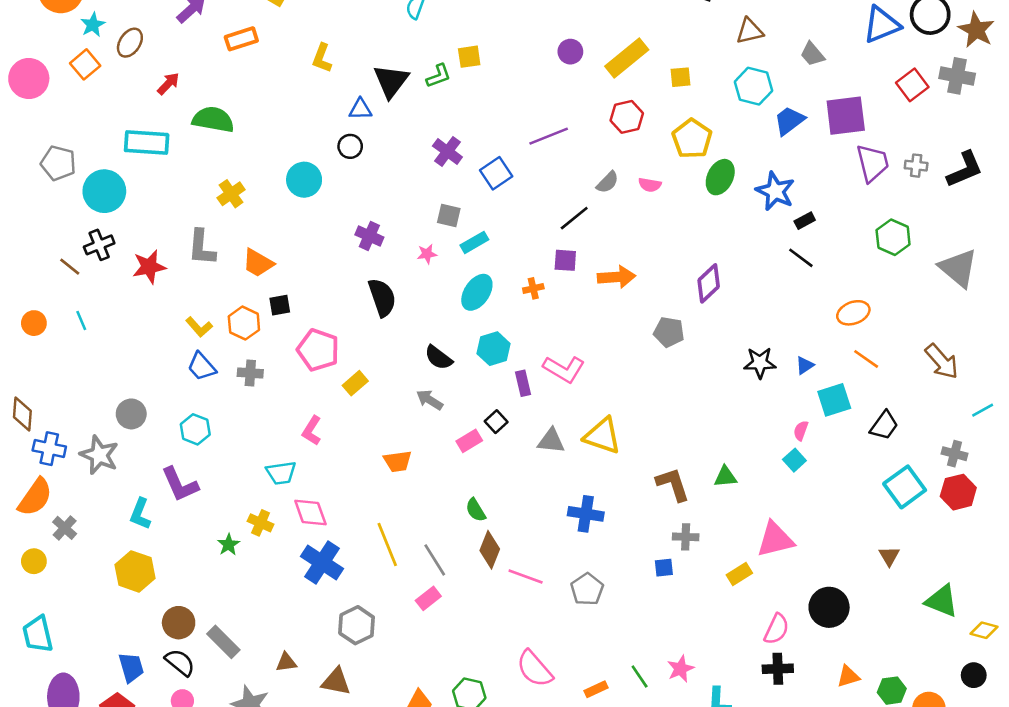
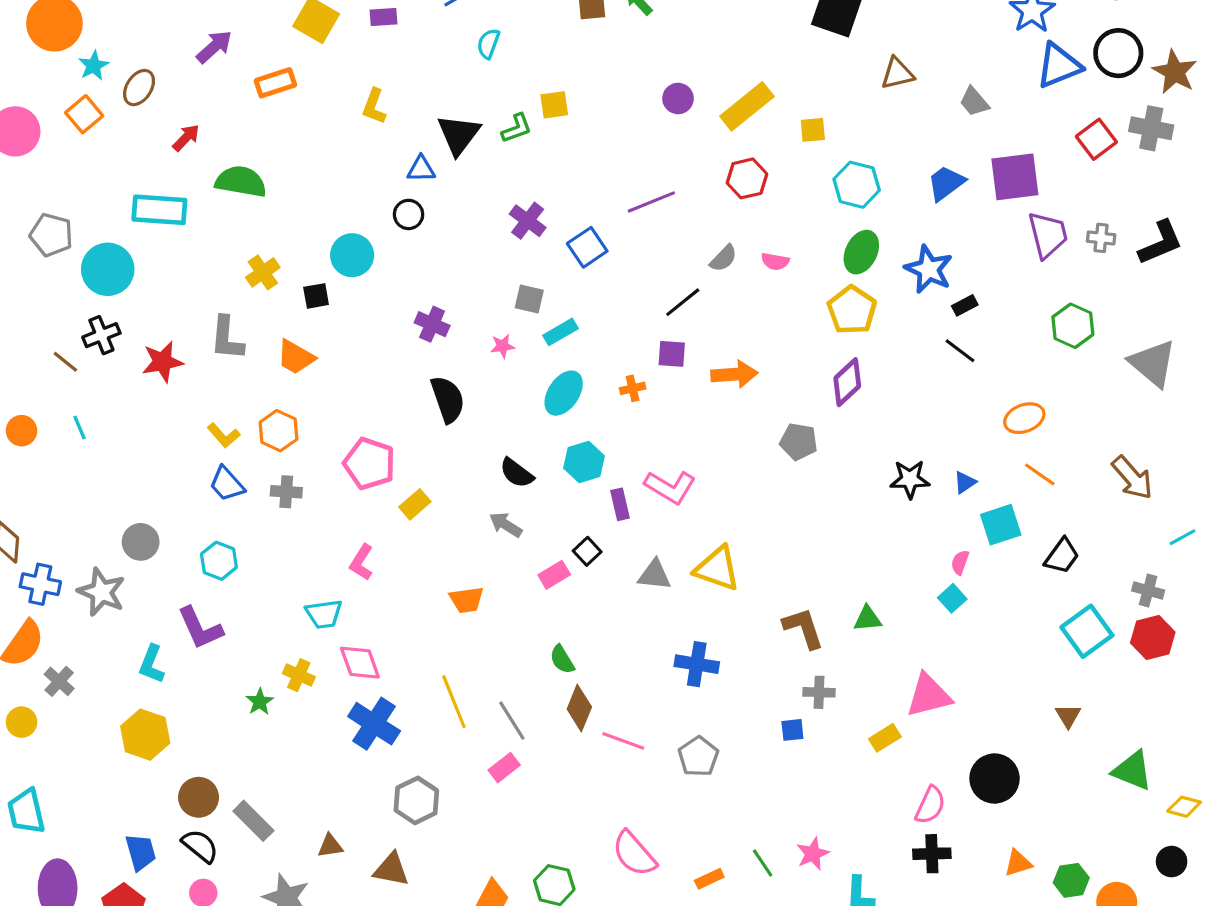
cyan hexagon: (753, 86) -> (857, 185), moved
yellow pentagon: (692, 139) -> (852, 310), moved
black square: (280, 305) -> (316, 296), moved

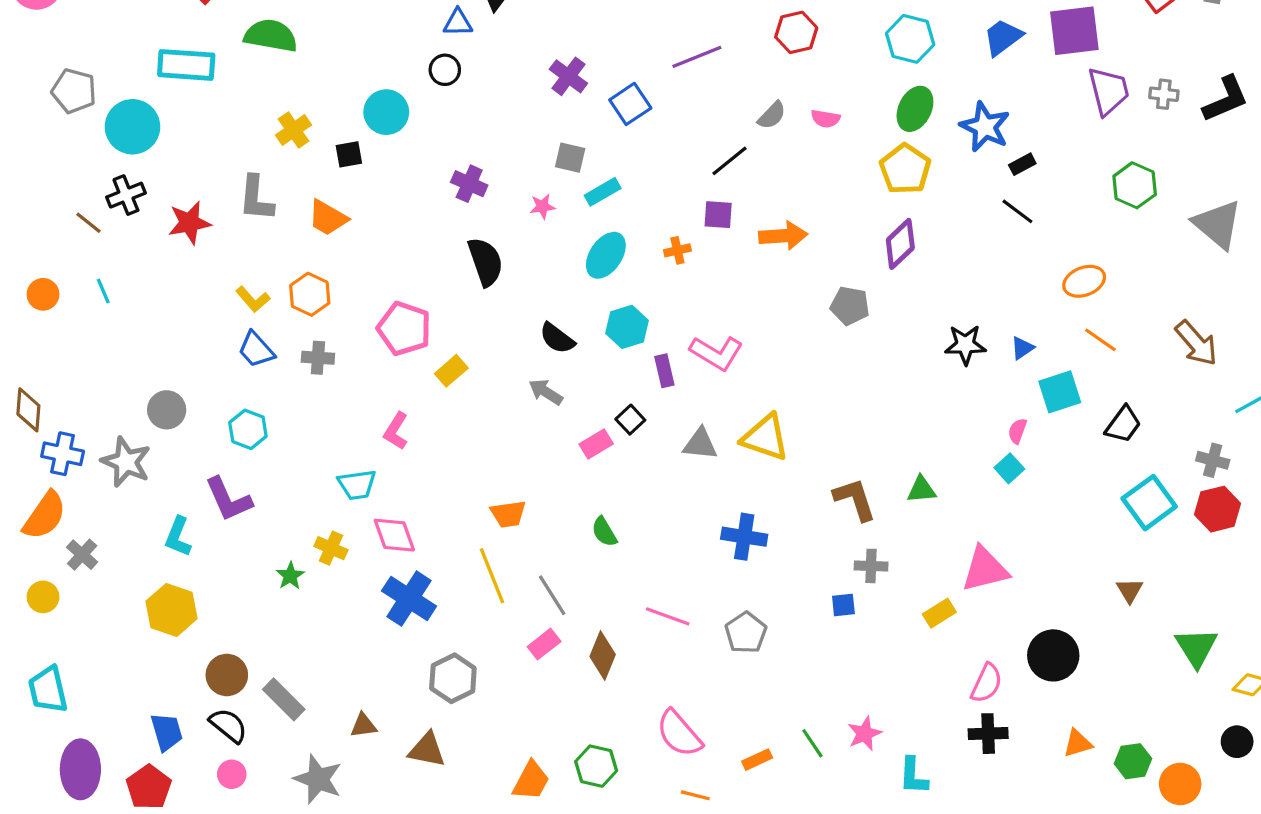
orange trapezoid: (466, 600) -> (508, 514), moved
brown diamond: (579, 708) -> (603, 655), moved
green triangle: (1132, 771) -> (1196, 647), turned 36

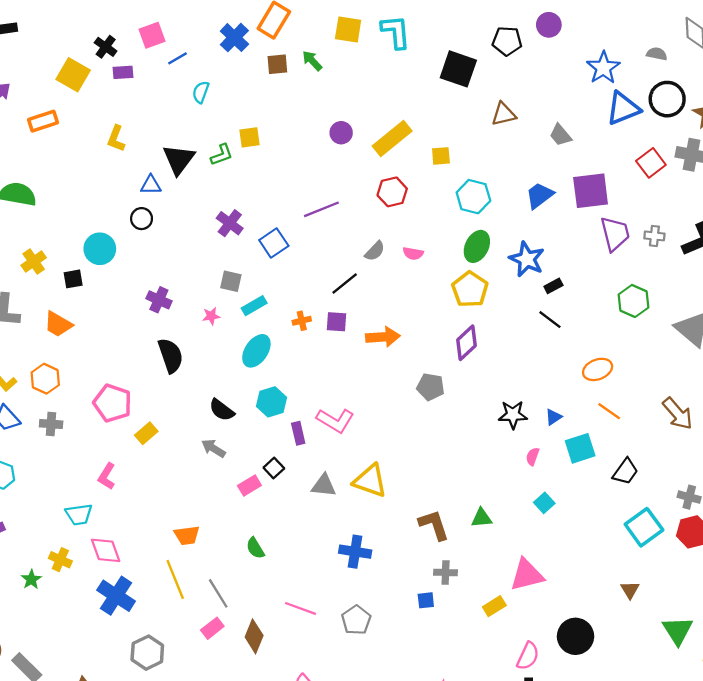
orange cross: (677, 250) -> (302, 321), moved
pink semicircle: (1017, 431) -> (533, 456), moved

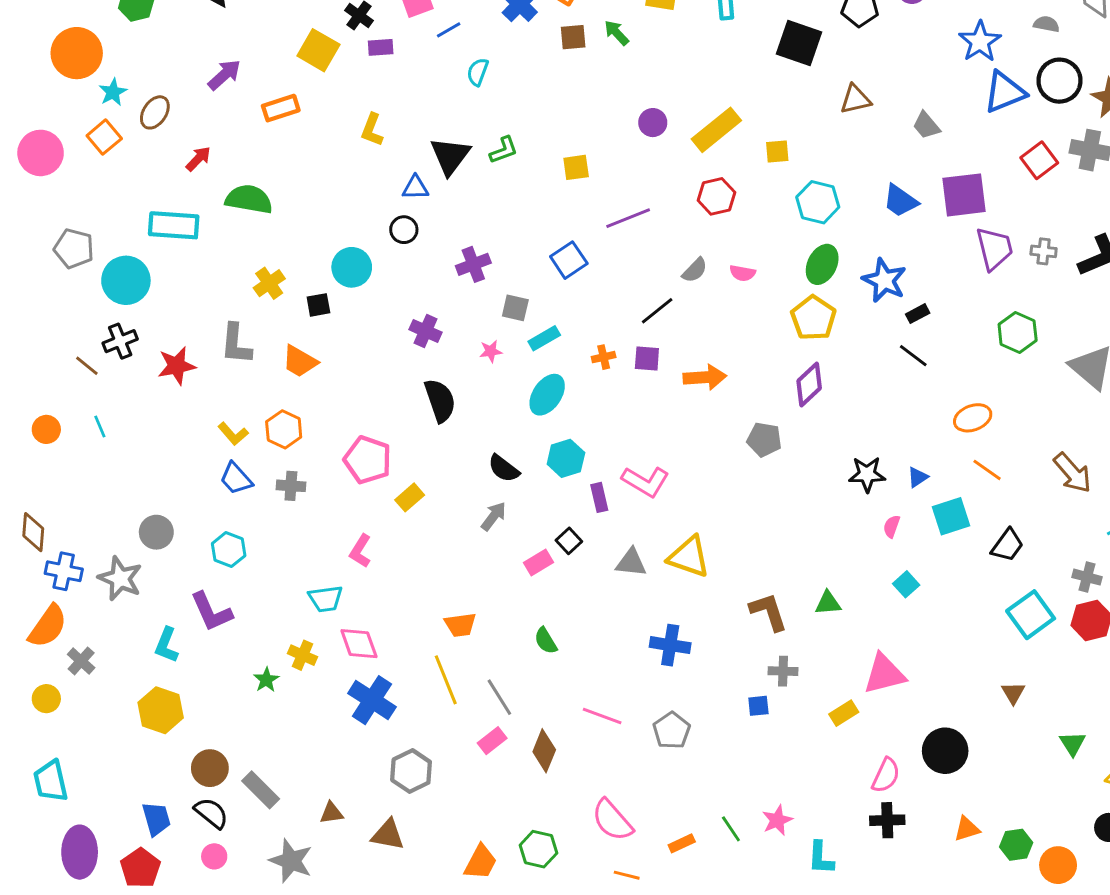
yellow square: (249, 137) -> (576, 167), moved
blue trapezoid: (540, 195) -> (900, 201), turned -108
purple cross: (230, 223) -> (473, 264), moved, turned 32
gray arrow: (213, 448) -> (494, 516), turned 95
green triangle: (678, 630) -> (1073, 743), size x0.7

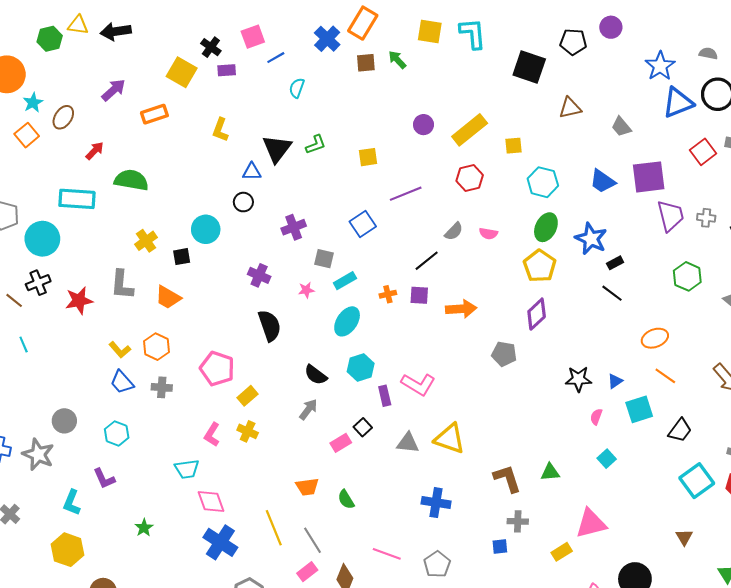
purple L-shape: (211, 612) -> (104, 478), size x0.7
orange trapezoid: (460, 625) -> (307, 487), moved
yellow cross: (303, 655) -> (248, 431), moved

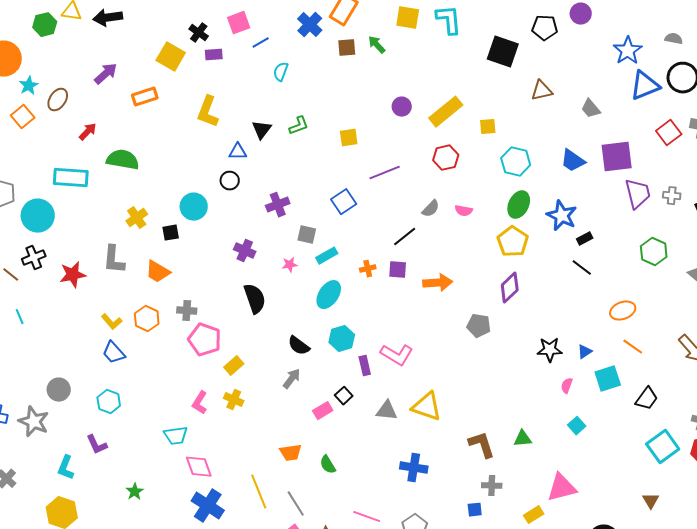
yellow L-shape: (220, 130) -> (208, 112), size x1.4
black triangle: (277, 149) -> (262, 130), size x0.7
gray cross: (162, 387) -> (187, 311), moved

